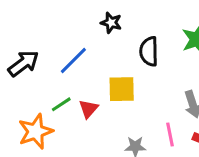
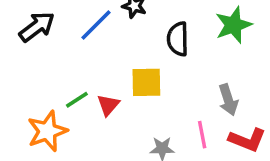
blue line: (73, 60) -> (96, 25), moved
black arrow: (23, 63) -> (37, 27), moved

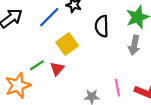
yellow square: (146, 82) -> (67, 44), moved, turned -35
gray arrow: (228, 100) -> (134, 45), moved, turned 30

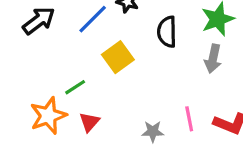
red triangle: (57, 69) -> (89, 122), moved

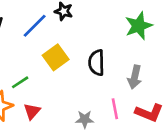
black semicircle: (167, 32) -> (96, 63), moved
gray arrow: (213, 59) -> (135, 77), moved

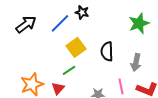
green line: (20, 82) -> (69, 70), moved

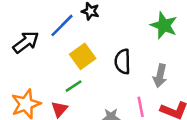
green star: (139, 23) -> (164, 25), turned -30
black arrow: (26, 24) -> (26, 42), moved

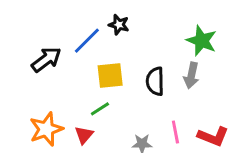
yellow square: (83, 56) -> (110, 75), turned 30
gray arrow: (160, 76) -> (191, 75), moved

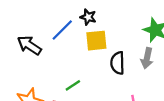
black arrow: (46, 60) -> (29, 45), turned -110
yellow square: (110, 75) -> (96, 41), moved

